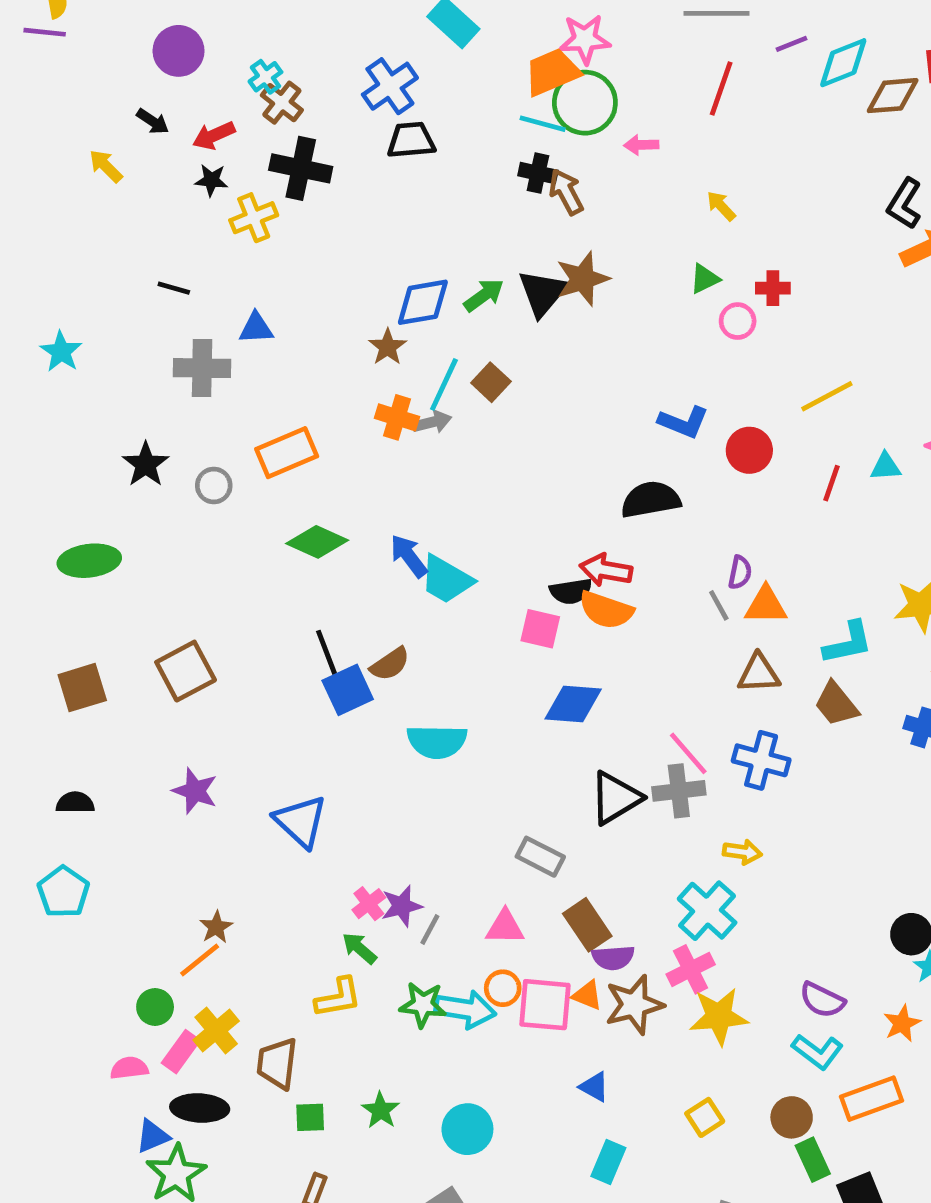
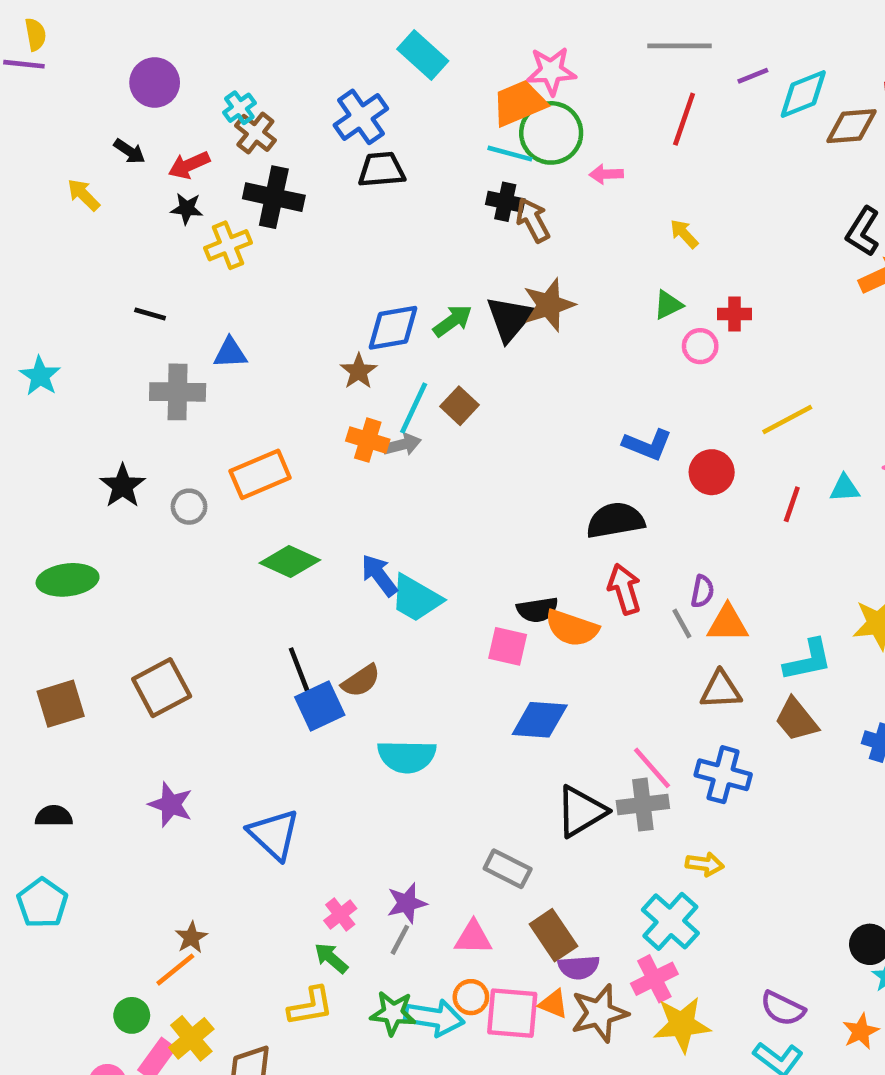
red arrow: (606, 570) -> (625, 589), moved, turned 63
purple star: (402, 906) -> (407, 903), moved

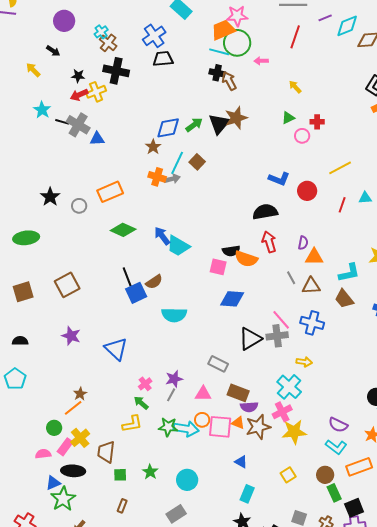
red arrow: (189, 165) -> (79, 95), moved
cyan star: (40, 376) -> (42, 110), moved
gray cross: (178, 392) -> (78, 125), moved, turned 30
gray line: (682, 623) -> (291, 278), moved
brown rectangle: (553, 935) -> (238, 393), turned -35

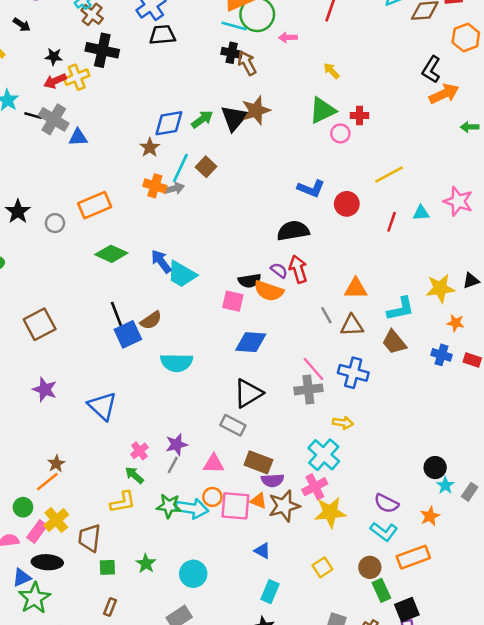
green triangle: (288, 118) -> (322, 110), size x1.6
purple semicircle: (303, 243) -> (279, 270), moved, turned -64
black triangle: (250, 339) -> (248, 393), moved

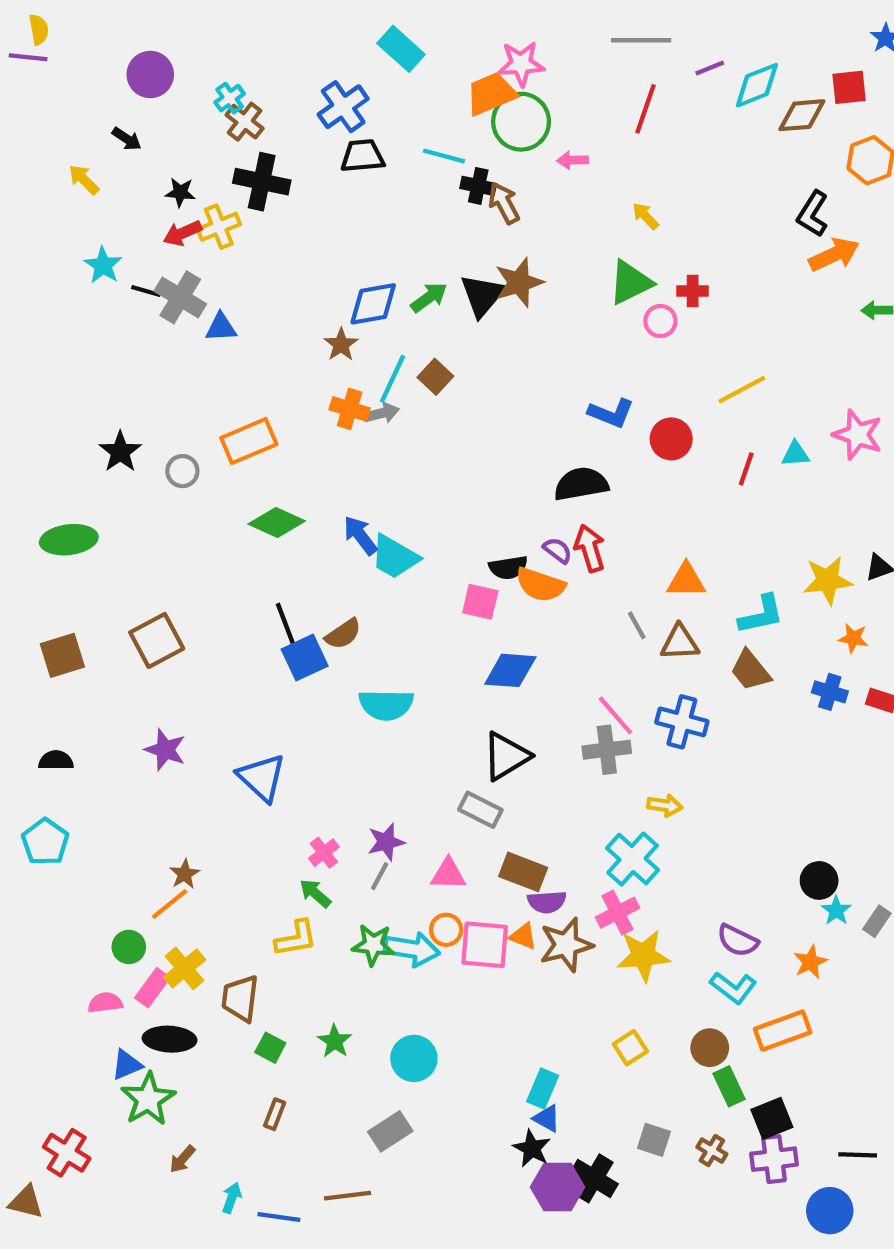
cyan line: (234, 26) -> (444, 156), moved
blue triangle: (262, 551) -> (547, 1118), moved
green square: (107, 567) -> (270, 1048), turned 30

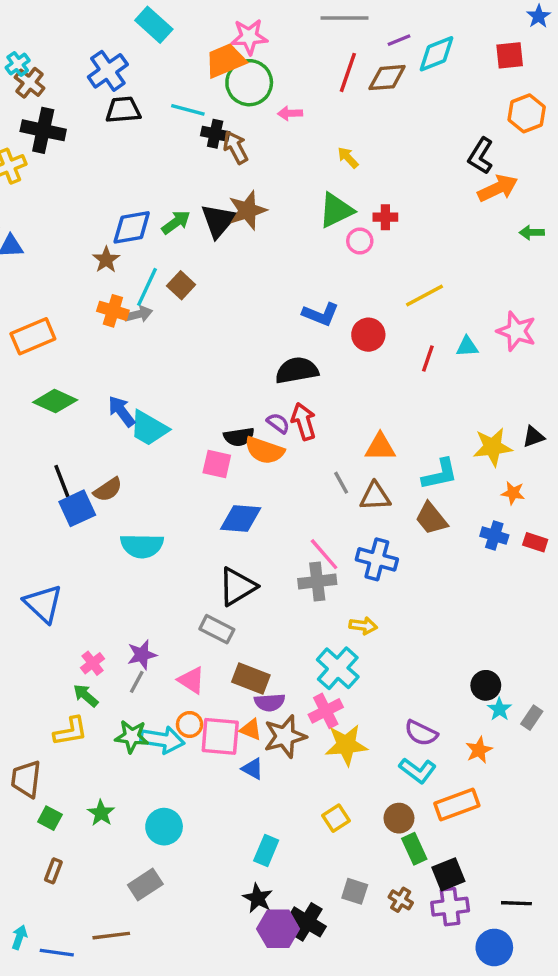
brown diamond: (802, 115) -> (387, 78), moved
pink triangle: (448, 874) -> (191, 680), turned 32
blue triangle: (547, 1118) -> (253, 769), moved

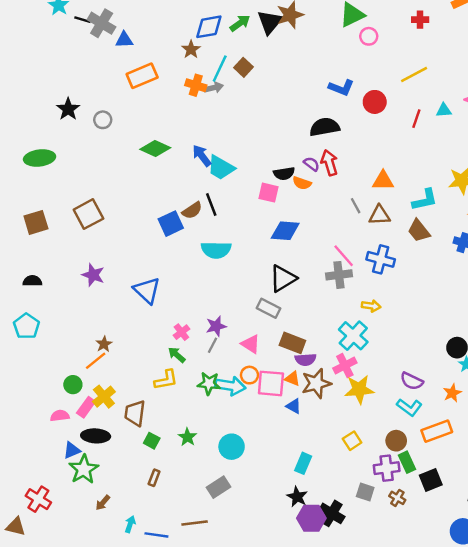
red cross: (385, 217) -> (420, 20), moved
orange rectangle: (33, 336) -> (142, 76), moved
orange semicircle: (264, 450) -> (302, 183), size x0.7
black line: (62, 481) -> (211, 205), moved
purple cross: (450, 907) -> (387, 468), moved

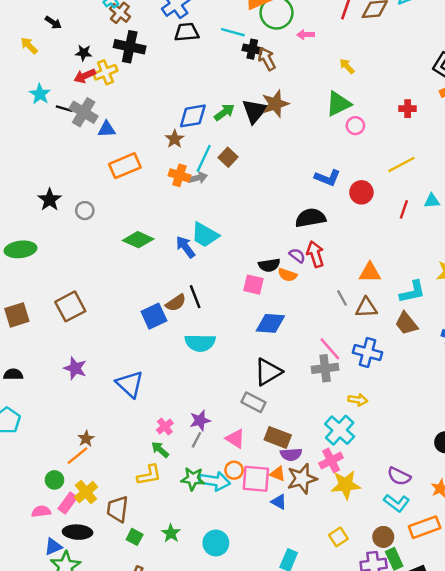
cyan trapezoid: (221, 168) -> (205, 235), moved

